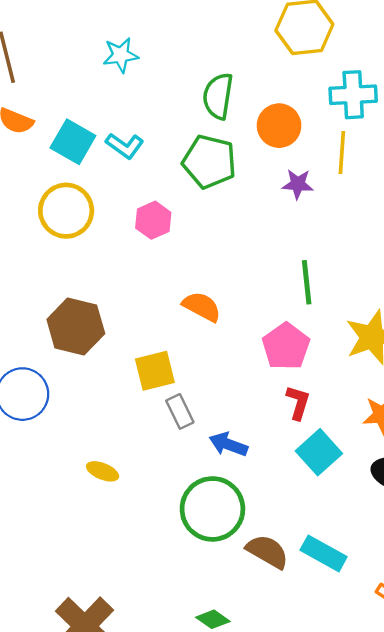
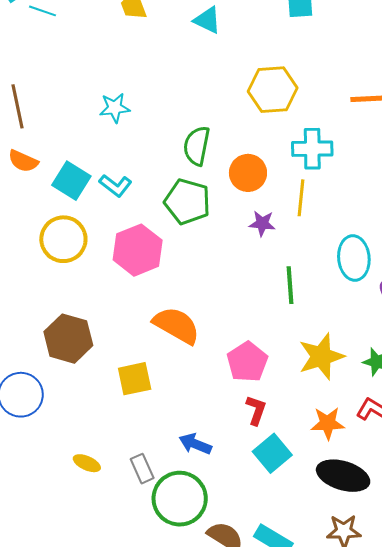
pink hexagon: (153, 220) -> (138, 250), size x1.6
green line: (307, 282) -> (290, 285), moved
orange semicircle: (202, 307) -> (177, 325), size x1.4
gray rectangle: (180, 411) -> (142, 469), moved

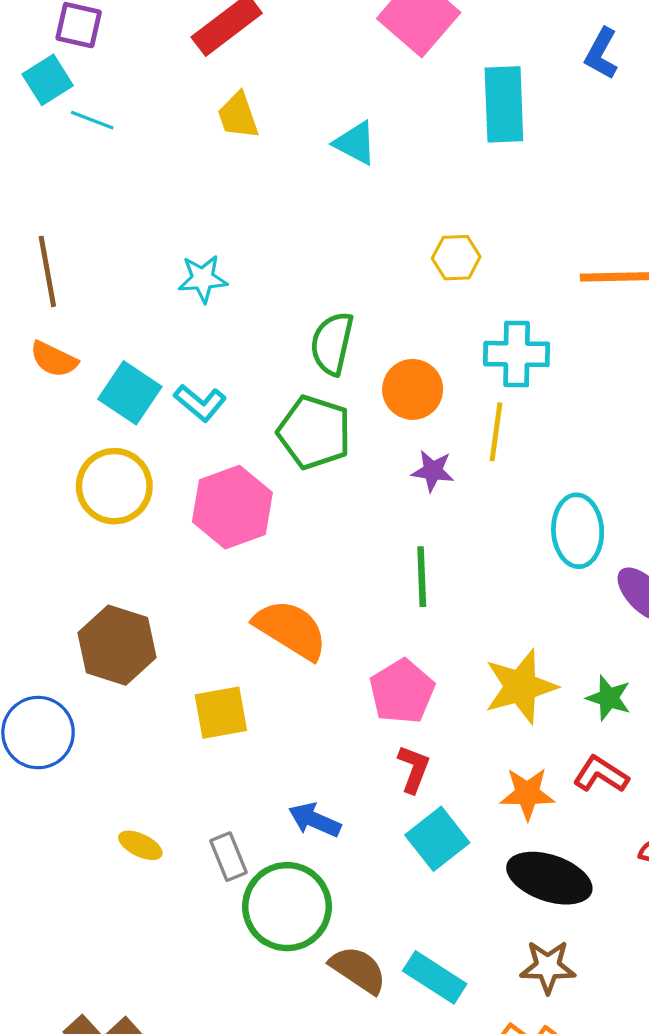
yellow hexagon: (273, 90) -> (456, 258), size x0.6
green line: (290, 285) -> (422, 577), moved

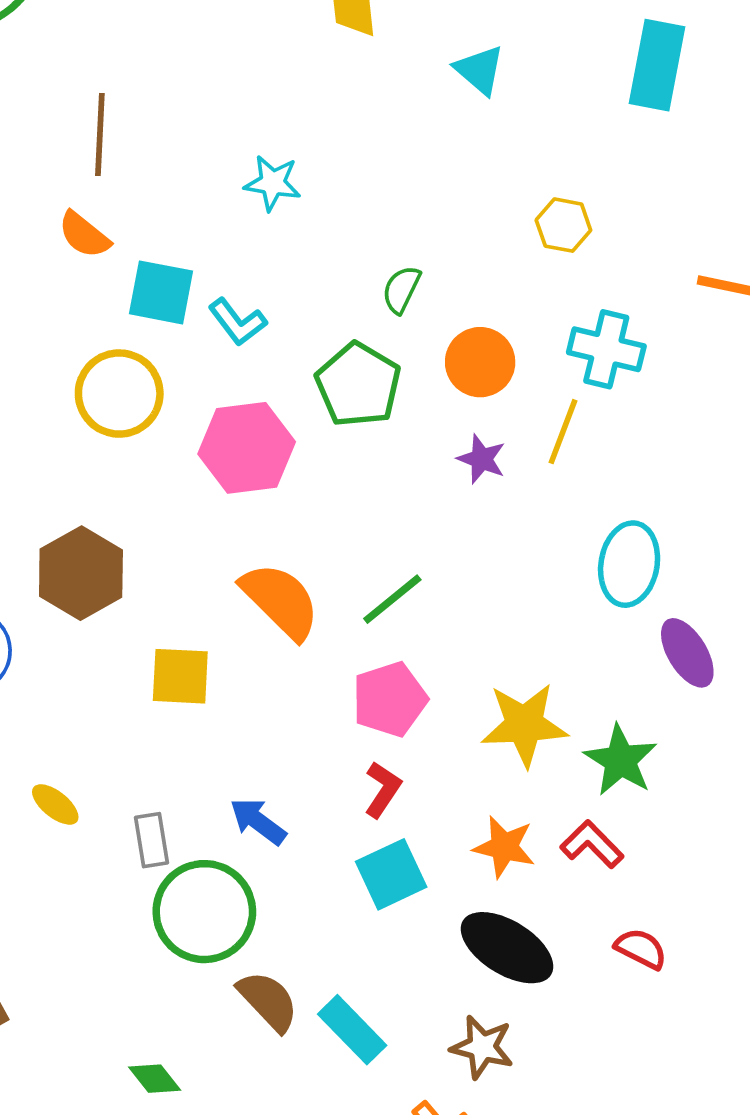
green semicircle: (332, 343) -> (401, 289), size x0.7
cyan square: (130, 393) -> (161, 292), turned -36
green line: (422, 577) -> (392, 599), moved, turned 40
green star: (609, 698) -> (621, 760), size x1.4

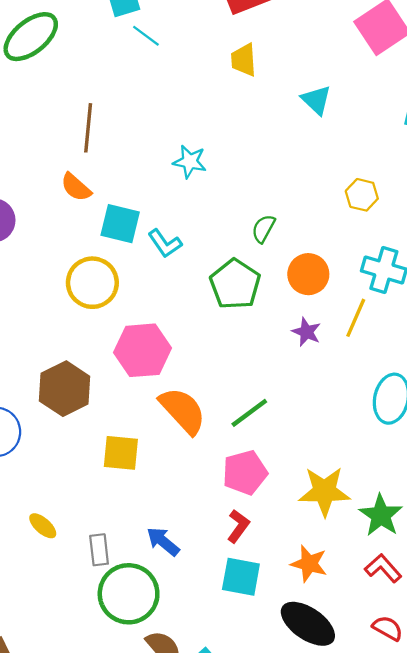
pink hexagon: (247, 448) -> (143, 350), moved
red L-shape: (592, 844) -> (383, 568), moved
cyan square: (391, 874) -> (241, 577), turned 33

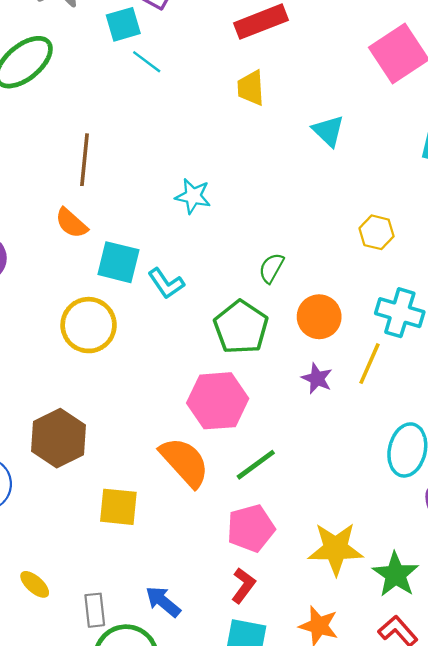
pink hexagon: (143, 350) -> (218, 401), moved

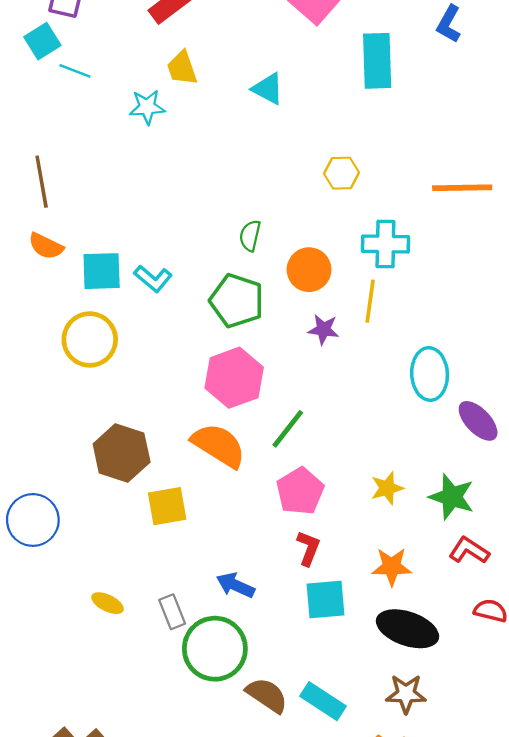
cyan star: (193, 196) -> (147, 107), moved
brown hexagon: (58, 438) -> (122, 453), moved
yellow star: (336, 549) -> (387, 488), size x0.6

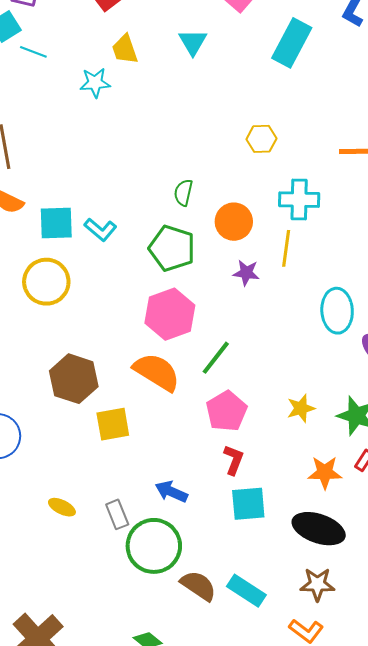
cyan rectangle: (377, 61) -> (292, 43), turned 30
cyan triangle: (268, 89) -> (193, 42), moved, turned 32
orange star: (392, 567) -> (325, 472), moved

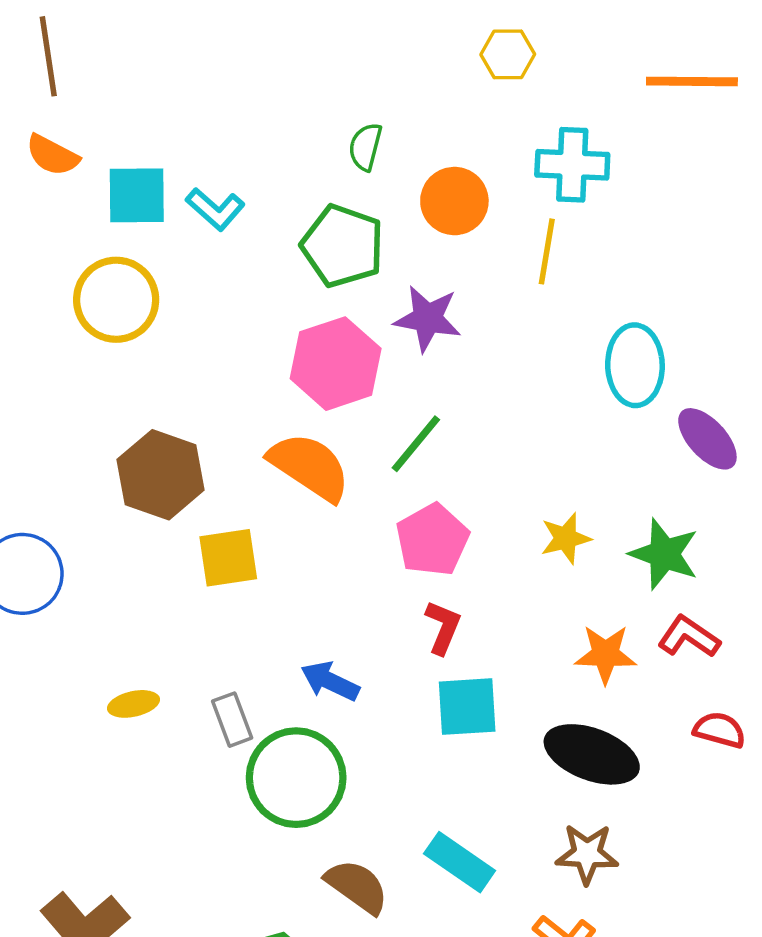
purple star: (246, 273) -> (428, 318), moved, size x1.4
yellow ellipse: (62, 507) -> (134, 704), turned -40
brown semicircle: (198, 586) -> (357, 886), moved

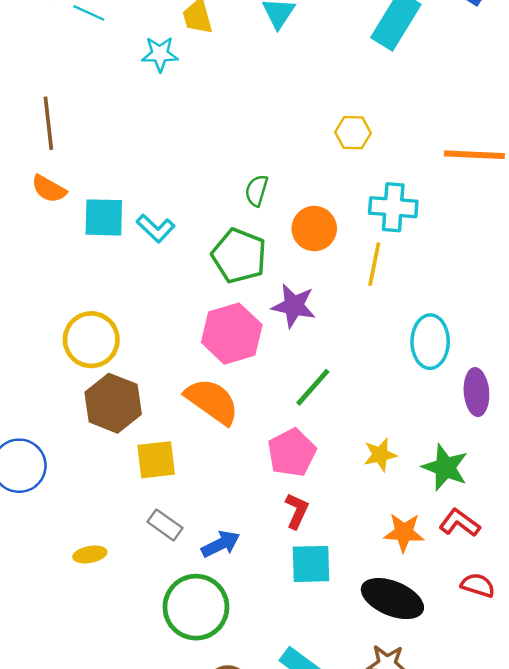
yellow circle: (116, 300) -> (91, 340), moved
purple ellipse: (707, 439) -> (476, 392), turned 36
green line: (416, 444) -> (313, 387), moved
blue arrow: (330, 681) -> (221, 544), turned 126
gray rectangle: (232, 720) -> (165, 525), moved, turned -36

